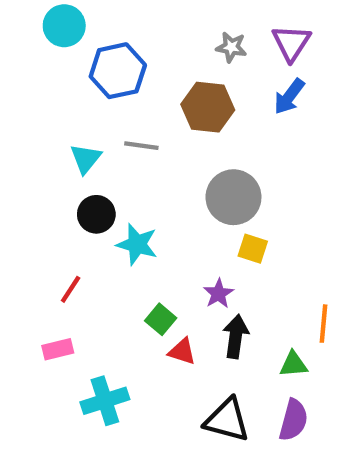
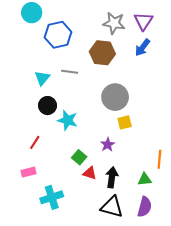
gray star: (231, 47) -> (114, 23), size x1.5
yellow square: (253, 249) -> (125, 122), turned -32
black arrow: (236, 336) -> (112, 177), moved

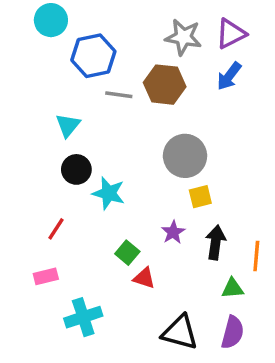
purple triangle: (144, 21) -> (231, 34), turned 30
gray line: (70, 72) -> (119, 95), moved
black arrow: (112, 177) -> (216, 242), moved

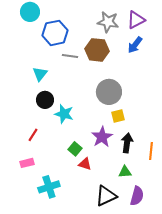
purple star: (173, 232) -> (102, 137), size x1.5
green triangle: (233, 288) -> (125, 172), moved
black triangle: (180, 332) -> (106, 196), turned -40

